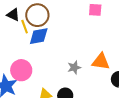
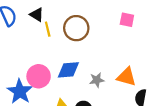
brown circle: (37, 15) -> (76, 28), moved
blue diamond: (39, 36) -> (68, 70), moved

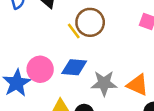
yellow line: (48, 29) -> (74, 31), moved, turned -32
gray star: (97, 80) -> (104, 83), size x1.5

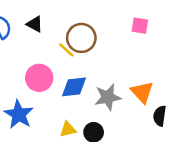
pink circle: (40, 69) -> (39, 78), moved
orange triangle: (138, 85) -> (142, 92), turned 35

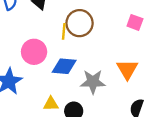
yellow line: (66, 50) -> (64, 31), turned 42
orange triangle: (142, 92) -> (127, 69), moved

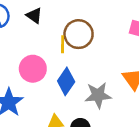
blue diamond: (64, 66) -> (66, 81), turned -55

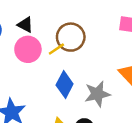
yellow line: (63, 44) -> (56, 49), turned 63
pink circle: (33, 69) -> (28, 49), moved

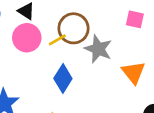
gray star: (97, 94) -> (98, 49), moved, turned 30

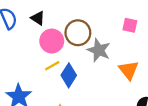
pink circle: (27, 38) -> (52, 41), moved
yellow line: (57, 40) -> (52, 66), moved

